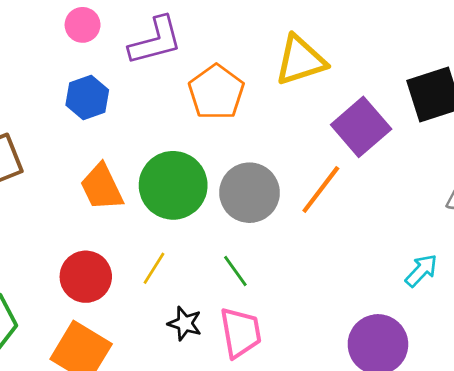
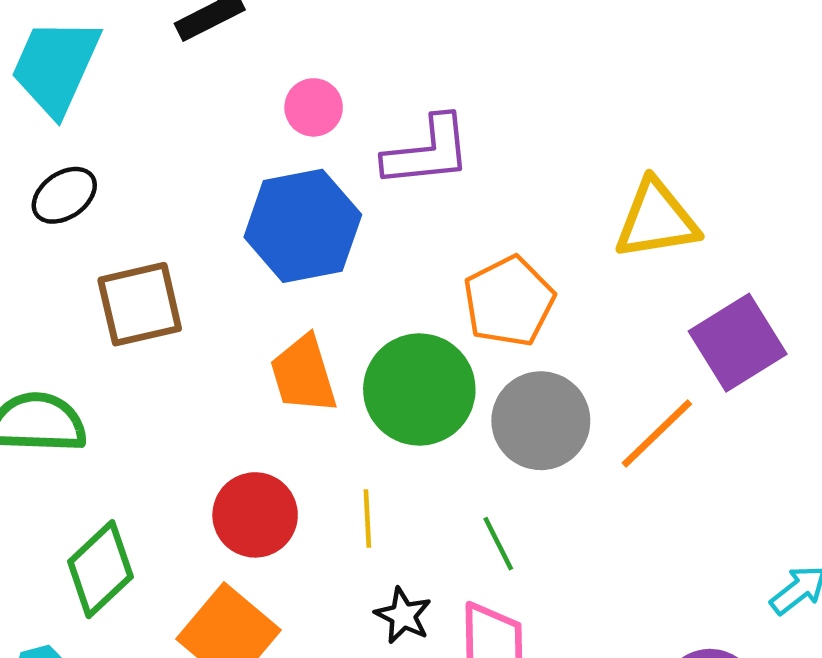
orange pentagon: (216, 92) -> (509, 301), moved
blue hexagon: (87, 97) -> (303, 226), size x1.6
yellow line: (154, 268) -> (367, 519), turned -44

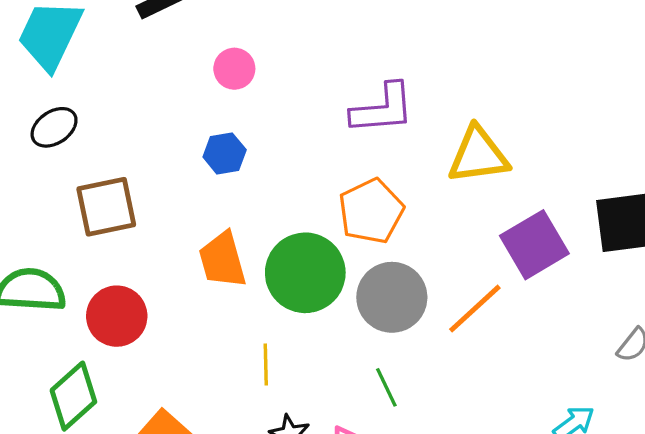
purple L-shape: (427, 152) -> (383, 109), moved
blue hexagon: (303, 226) -> (225, 153), size x0.5
red circle: (255, 515) -> (117, 316), moved
green line: (498, 544) -> (386, 387), moved

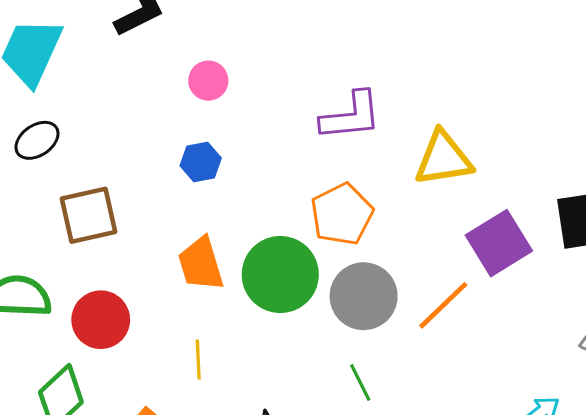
yellow line: (266, 364) -> (198, 359), moved

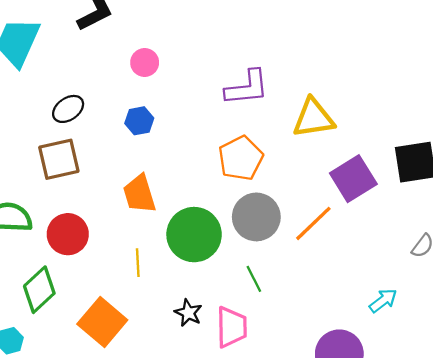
black ellipse: (37, 140) -> (68, 109), moved
green circle: (280, 274) -> (194, 235), moved

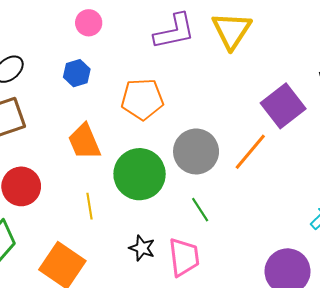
pink circle: (145, 63) -> (89, 23), moved
yellow triangle: (313, 118) -> (232, 31), moved, turned -42
orange pentagon: (241, 158) -> (142, 99), moved, turned 30

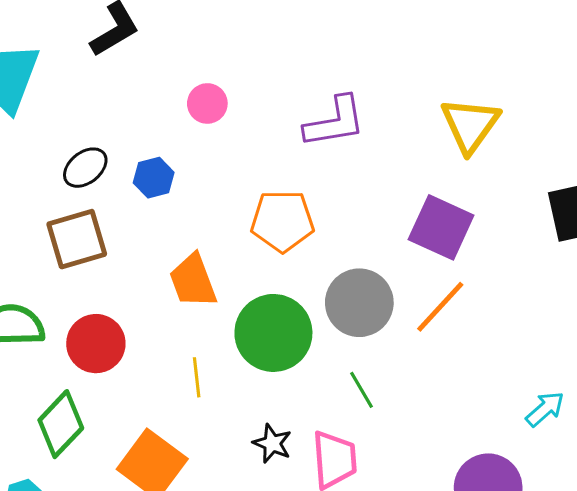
yellow triangle: (232, 31) -> (470, 125), moved
blue hexagon: (77, 73) -> (154, 178), moved
purple square: (283, 106) -> (441, 227), moved, turned -30

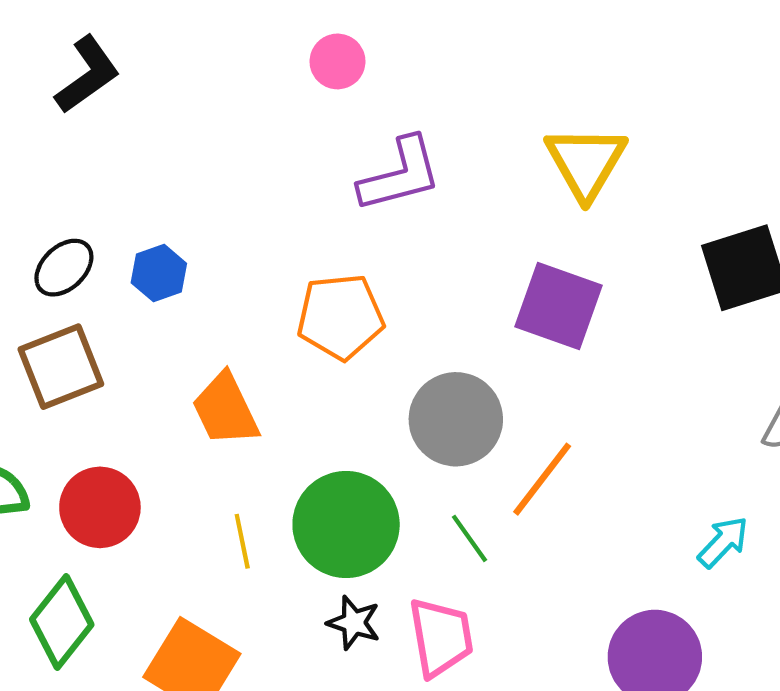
pink circle: (207, 103) -> (338, 61), moved
orange line: (440, 307) -> (542, 479), moved
green circle: (273, 333) -> (346, 525), moved

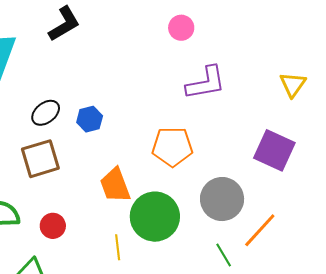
yellow triangle: (586, 162) -> (293, 85), size x0.7
red circle: (100, 507) -> (53, 226), size x0.7
green circle: (346, 525) -> (155, 217), moved

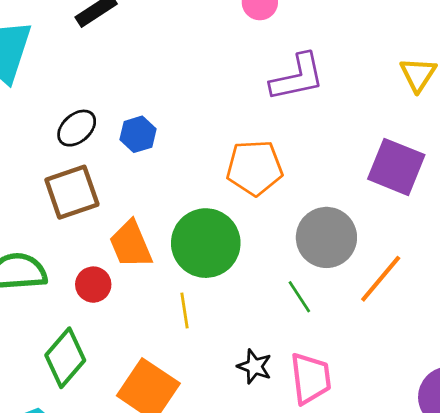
orange trapezoid: (115, 185) -> (131, 244), moved
green circle: (155, 217) -> (206, 243), moved
green line: (224, 255) -> (299, 297), moved

